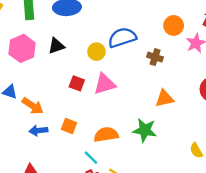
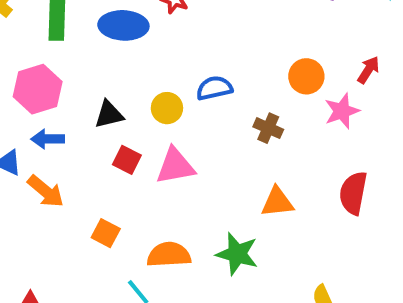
blue semicircle: (122, 38) -> (214, 88), size x0.7
black triangle: (56, 46) -> (109, 114), moved
blue arrow: (38, 130) -> (48, 139), moved

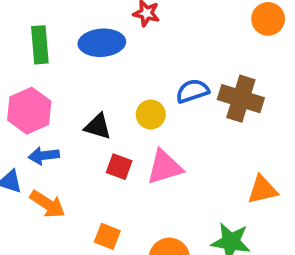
orange circle: (306, 76) -> (268, 19), moved
black triangle: (109, 114) -> (98, 126), turned 36
brown cross: (268, 128) -> (241, 99), moved, size x1.6

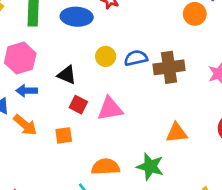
brown cross: (241, 99) -> (169, 67), turned -32
yellow circle: (151, 115) -> (106, 56), moved
orange square: (107, 236) -> (64, 135), moved, turned -36

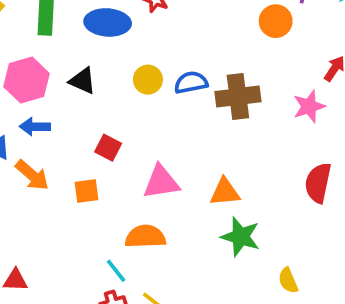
black triangle: (67, 75) -> (83, 81), moved
pink triangle: (110, 109) -> (161, 182), moved
orange triangle: (177, 133) -> (225, 192), moved
green star: (150, 167) -> (241, 237), moved

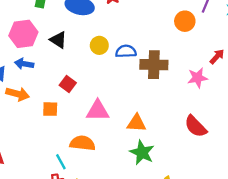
orange arrow: (32, 175) -> (18, 94), turned -35
red semicircle: (318, 183) -> (196, 126), turned -65

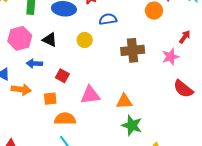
blue semicircle: (126, 51) -> (108, 19), moved
blue arrow: (24, 64) -> (34, 64), moved
red semicircle: (196, 126) -> (183, 89), moved
orange semicircle: (82, 143) -> (65, 119), moved

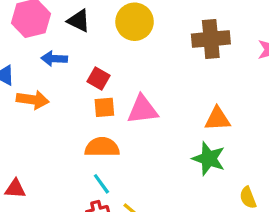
yellow circle: (85, 40) -> (135, 22), size x1.5
orange square: (50, 99) -> (104, 107), moved
orange triangle: (124, 101) -> (217, 119), moved

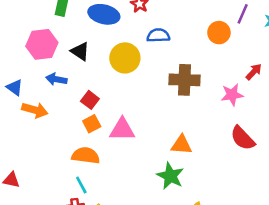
orange square: (104, 107) -> (92, 124), turned -30

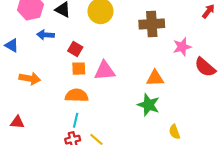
pink star: (232, 95) -> (182, 47), moved
orange arrow: (35, 110) -> (30, 78), moved
orange square: (92, 124) -> (79, 69), turned 32
cyan line: (81, 185) -> (76, 120), turned 48

